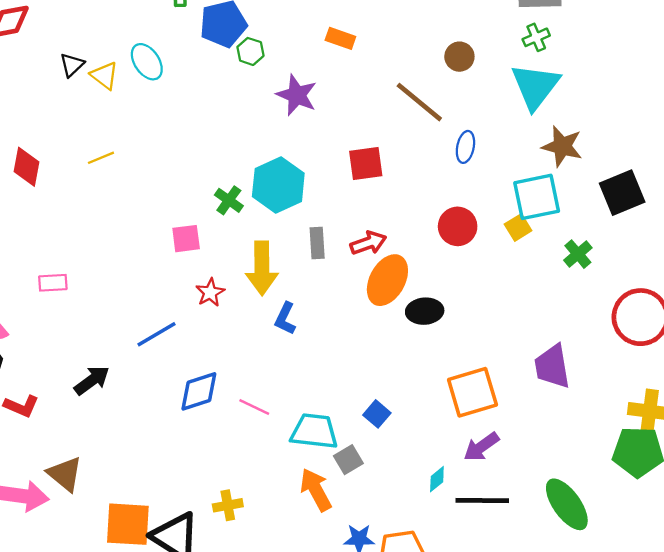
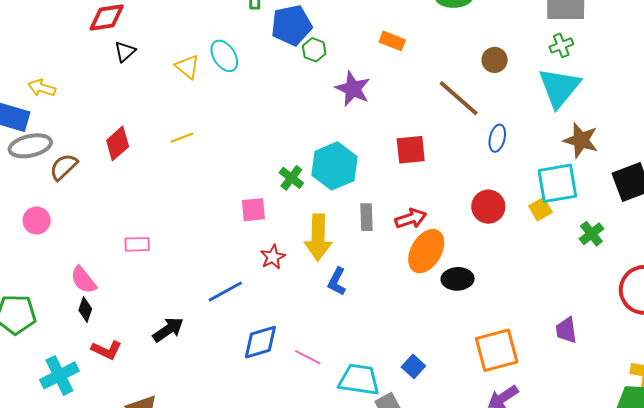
black triangle: (72, 65) -> (125, 51), moved
red diamond: (27, 167) -> (118, 143), turned 36
purple trapezoid: (552, 366) -> (566, 330), size x0.7

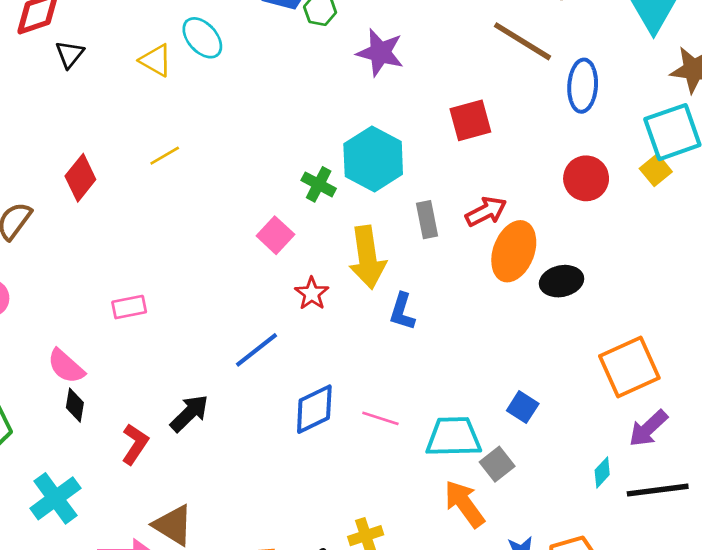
blue ellipse: (497, 138) -> (583, 86), size x1.4
pink square: (253, 210) -> (275, 235), turned -32
red L-shape: (107, 350) -> (135, 444), moved, turned -72

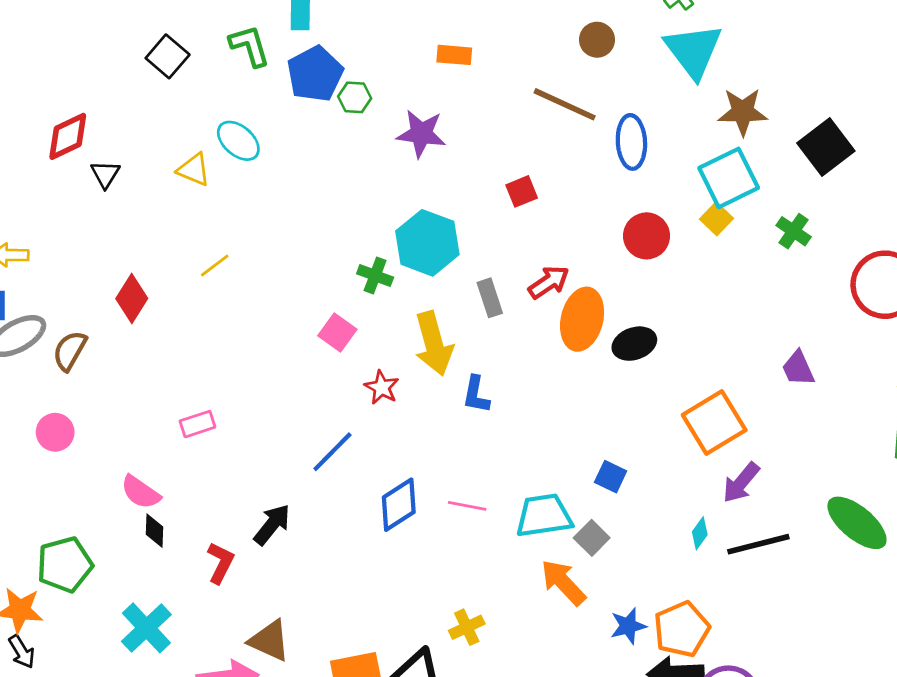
red square: (470, 120) -> (522, 191), size x0.7

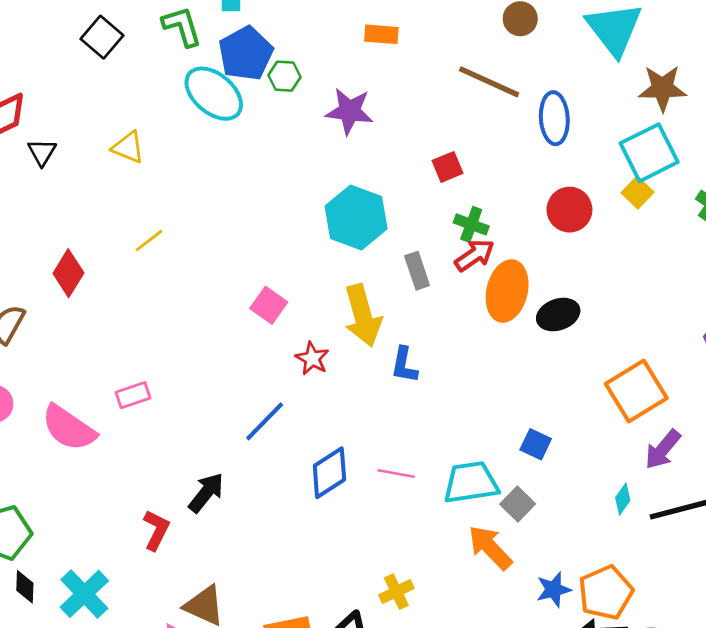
cyan ellipse: (238, 141) -> (214, 94), moved, size x1.4
green cross: (375, 275) -> (471, 224), moved
pink semicircle: (141, 492) -> (69, 428), moved, size x1.4
black diamond: (154, 531) -> (25, 587), moved

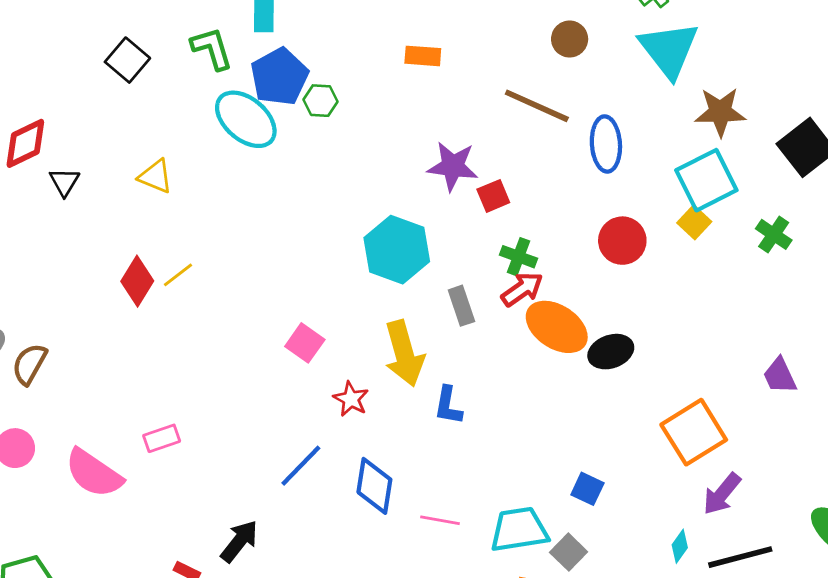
purple star: (349, 111) -> (453, 166), moved
red diamond: (68, 273) -> (137, 281), moved
orange ellipse: (507, 291) -> (557, 327), turned -70
blue diamond: (329, 473) -> (374, 486), moved, turned -48

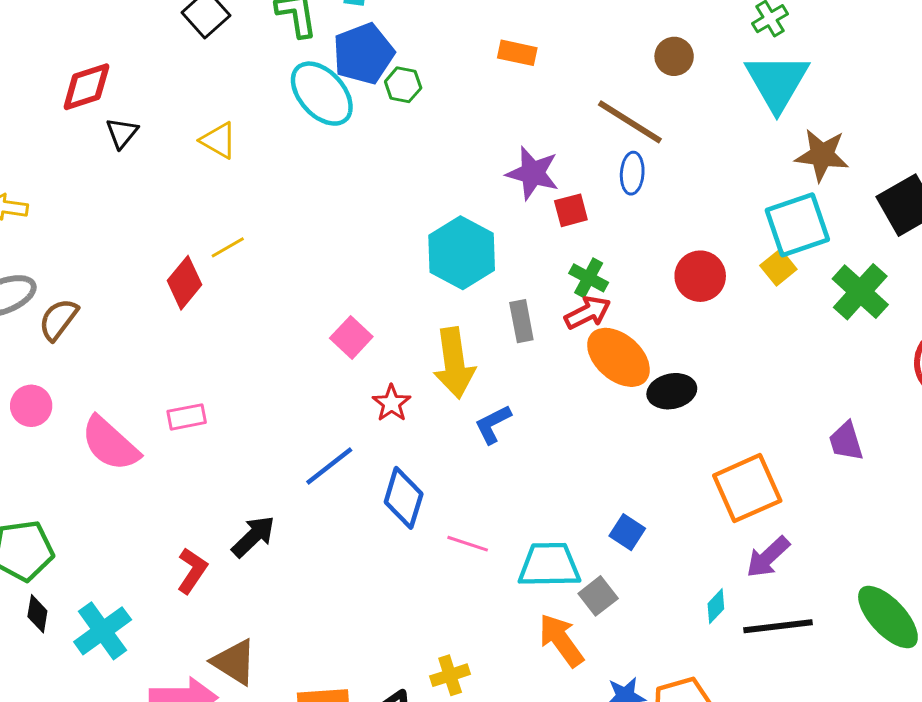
blue ellipse: (606, 144) -> (632, 173), moved, size x0.7
green cross: (774, 234) -> (860, 292), size x1.5
red diamond: (137, 281) -> (185, 283), moved
blue L-shape: (448, 405) -> (493, 424), turned 45

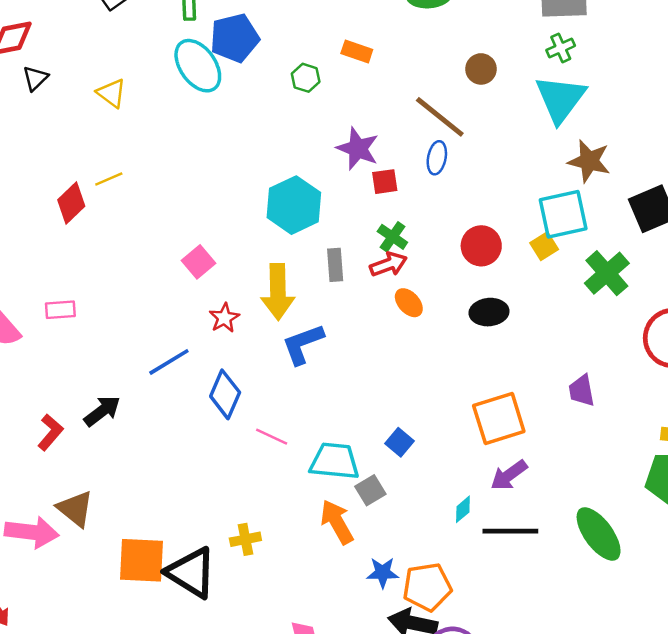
green hexagon: (403, 85) -> (306, 78), moved
orange ellipse: (618, 357) -> (409, 303), size x0.6
black ellipse: (672, 391) -> (489, 312), moved
blue L-shape: (493, 424) -> (303, 344), size x1.4

